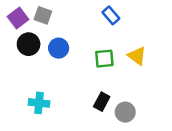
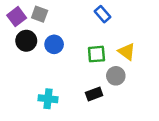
black rectangle: (102, 102) -> (94, 94), turned 42
cyan cross: (39, 103) -> (48, 99), moved
gray circle: (125, 112) -> (116, 76), moved

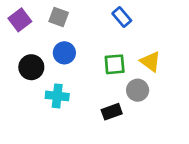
gray square: (40, 14) -> (59, 17), moved
black circle: (26, 41) -> (31, 67), moved
cyan cross: (48, 99) -> (57, 96), moved

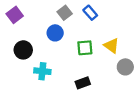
gray square: (59, 17) -> (65, 13), moved, turned 32
blue circle: (64, 53) -> (55, 33), moved
gray circle: (138, 90) -> (125, 67), moved

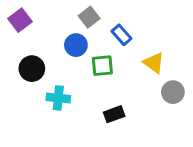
blue rectangle: (90, 13) -> (121, 35), moved
green square: (85, 48) -> (102, 66), moved

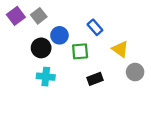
gray square: (89, 17) -> (39, 16), moved
black circle: (32, 69) -> (41, 48), moved
black rectangle: (114, 114) -> (95, 79), moved

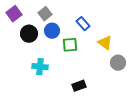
gray square: (39, 16) -> (45, 14), moved
black circle: (41, 48) -> (29, 34), moved
black rectangle: (95, 79) -> (79, 86), moved

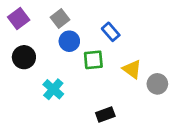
black circle: (29, 34) -> (24, 57), moved
yellow triangle: (105, 43) -> (132, 69), moved
cyan cross: (40, 67) -> (53, 89), turned 35

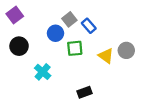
gray square: (60, 19) -> (69, 19), moved
gray circle: (157, 84) -> (126, 50), moved

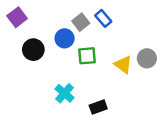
blue rectangle: (89, 26) -> (103, 18), moved
black circle: (19, 46) -> (33, 50), moved
cyan cross: (43, 72) -> (65, 93), moved

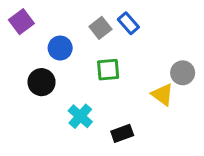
blue circle: (65, 38) -> (60, 48), moved
black circle: (33, 50) -> (42, 82), moved
yellow triangle: (123, 65) -> (162, 95), moved

